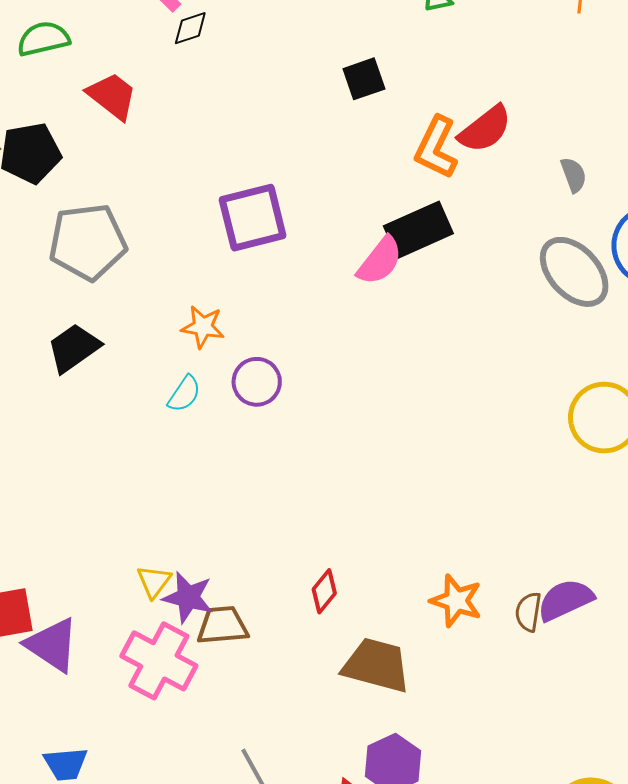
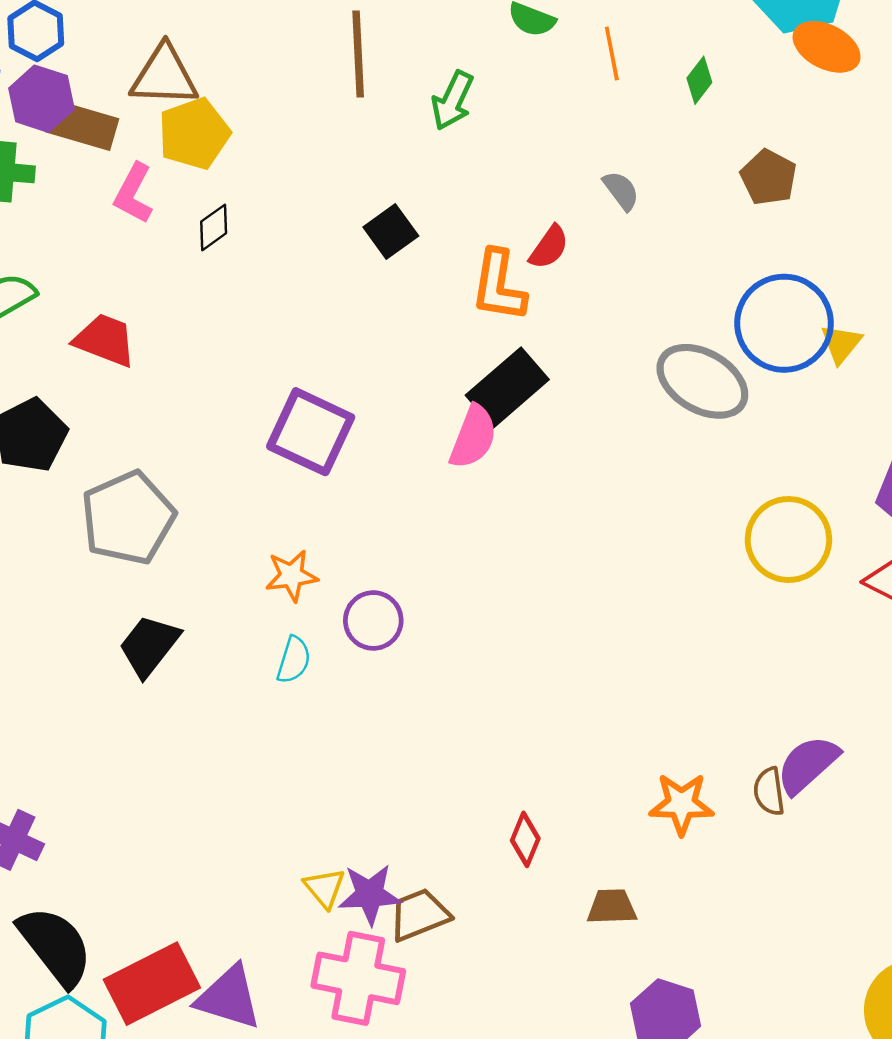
black diamond: (190, 28) -> (214, 227), moved
red semicircle: (485, 129) -> (549, 247), size x0.7
gray semicircle: (574, 175) -> (621, 191), moved
purple square: (253, 218) -> (311, 432), turned -34
brown trapezoid: (376, 665) -> (612, 907), size x0.6

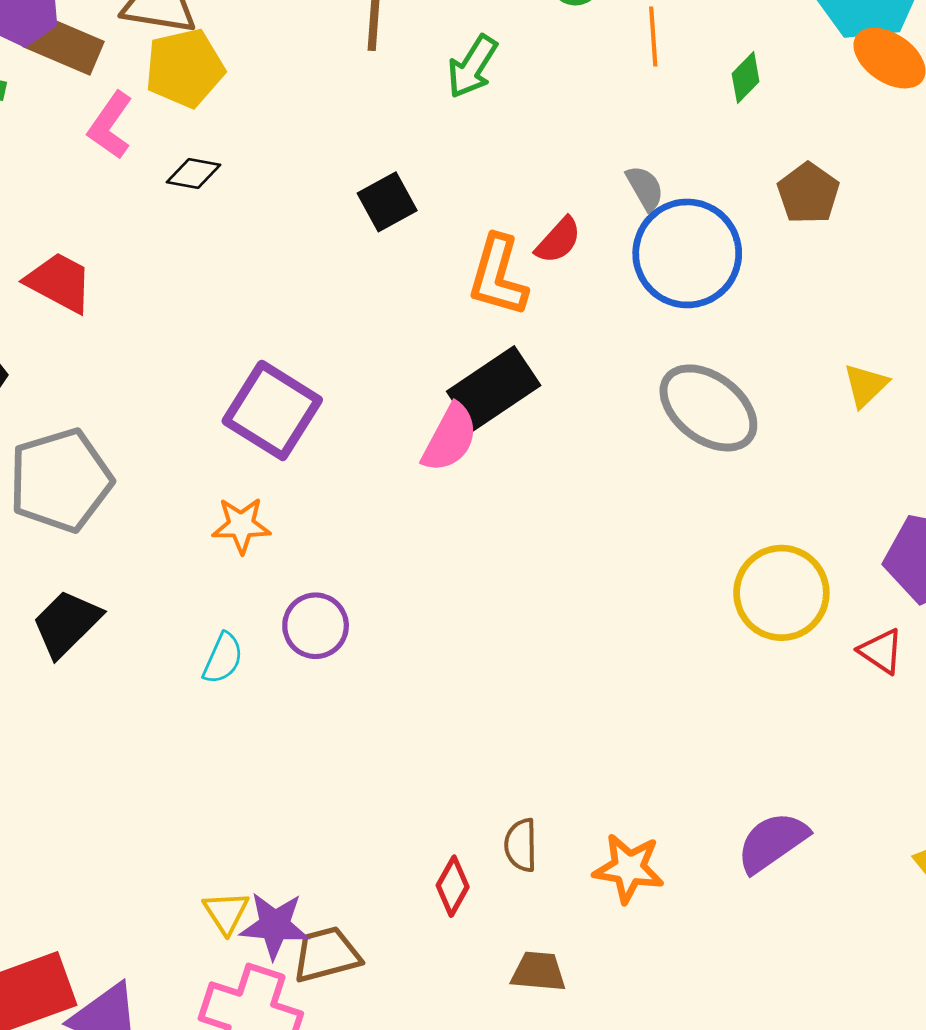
black diamond: (214, 227) -> (193, 173), turned 39
blue circle: (784, 323) -> (687, 253), moved
orange star: (291, 576) -> (241, 525), moved
brown semicircle: (769, 791) -> (521, 845), moved

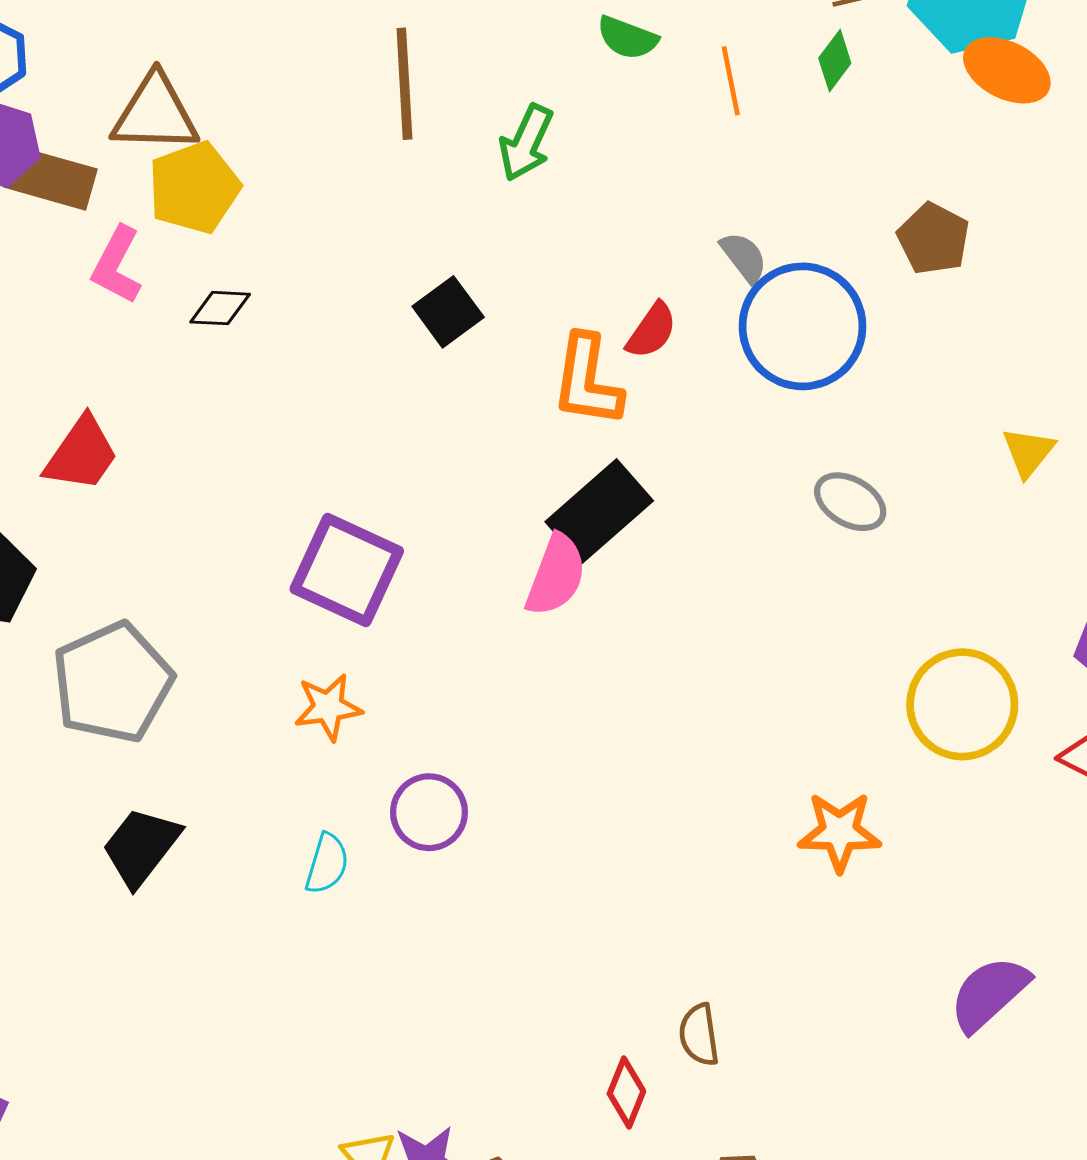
green diamond: (746, 78) -> (835, 61), moved
red trapezoid: (59, 282) -> (81, 454), turned 104
gray ellipse: (708, 408) -> (850, 502), size x0.6
orange star: (629, 868) -> (839, 832), moved

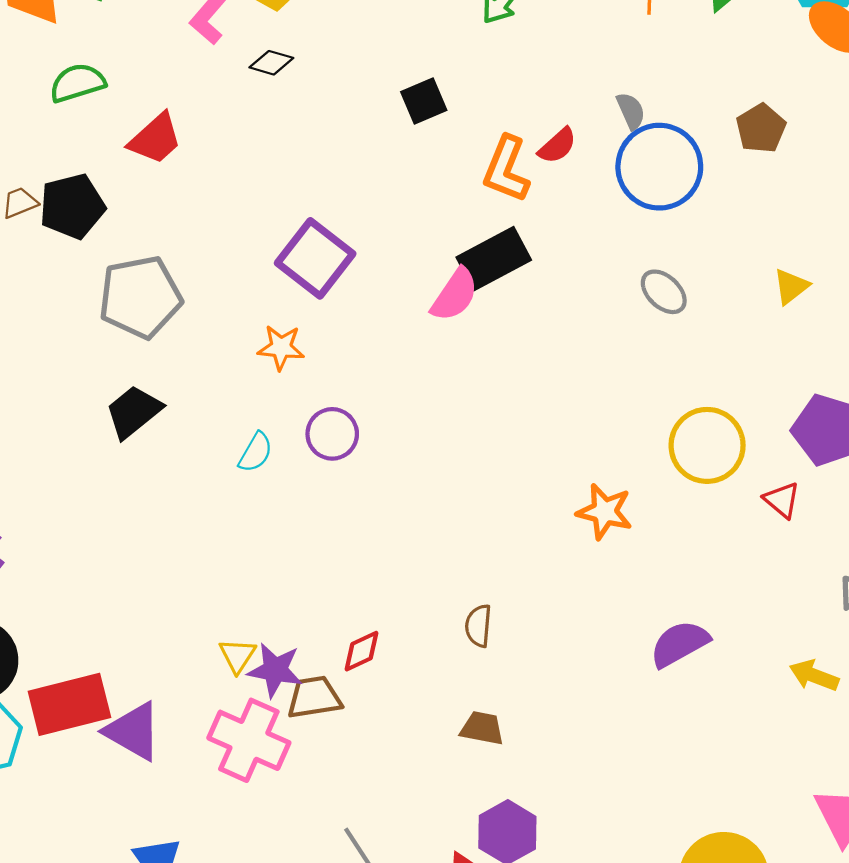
red diamond: (626, 1092) -> (362, 651), moved, turned 30

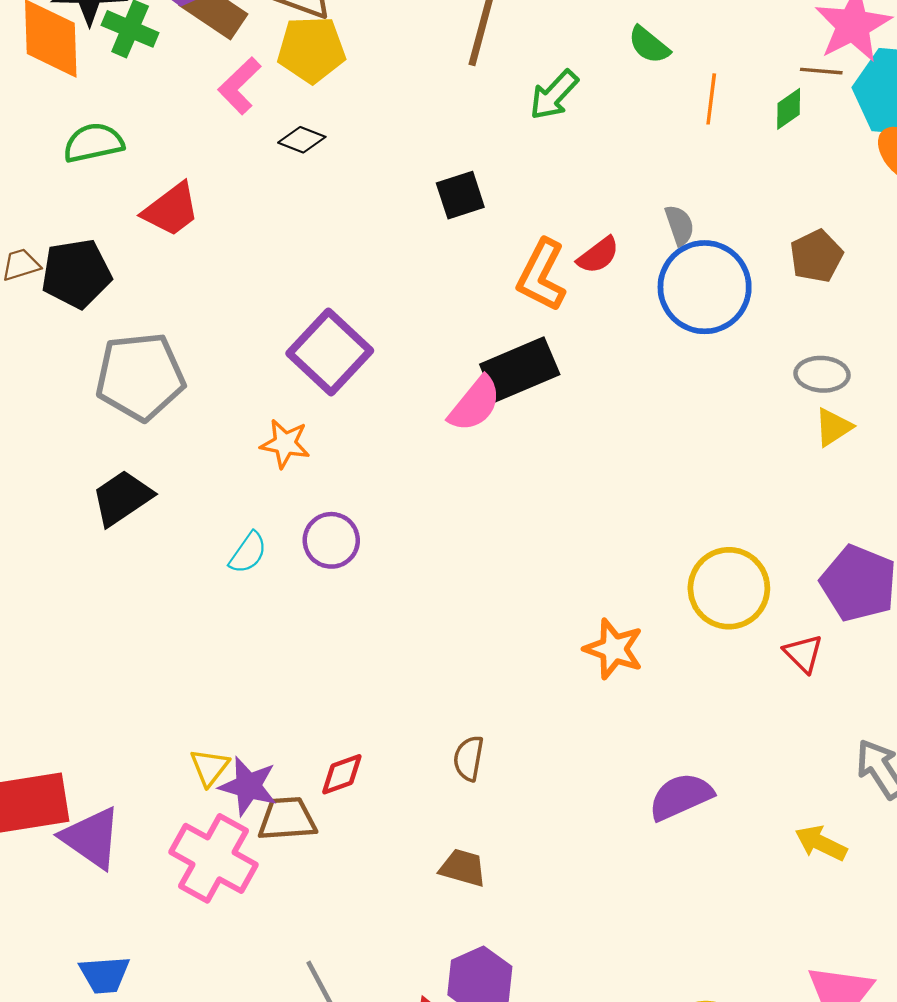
gray ellipse: (664, 292) -> (822, 374), moved, turned -45

